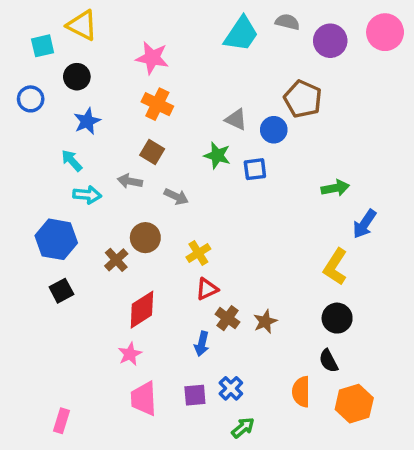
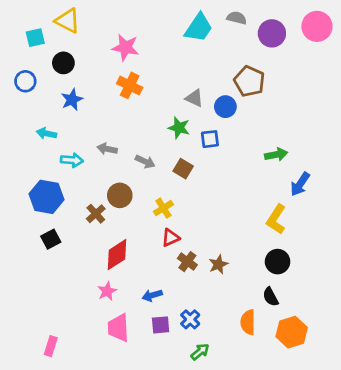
brown square: (152, 152) -> (183, 169), moved
cyan arrow: (72, 161) -> (46, 133), moved, turned -36
blue arrow: (202, 344) -> (152, 295), moved, turned 60

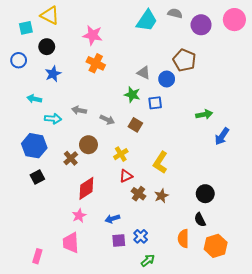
yellow L-shape: (276, 219) -> (160, 162), moved
pink trapezoid: (118, 328) -> (71, 243), moved

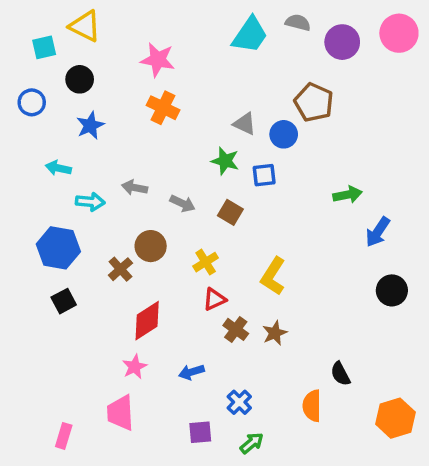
black circle: (205, 194) -> (392, 290), moved
purple square: (119, 241) -> (200, 432), moved
orange hexagon: (216, 246) -> (395, 418), moved

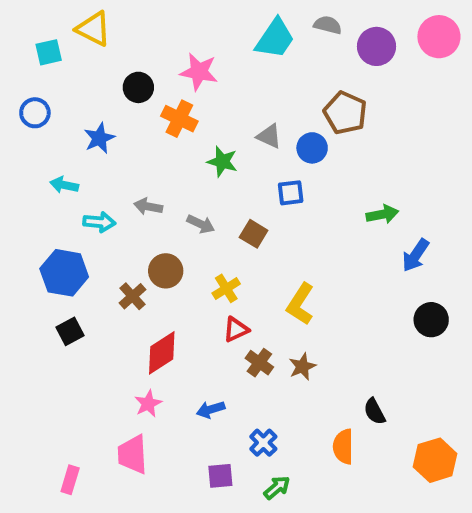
pink star: (158, 60) -> (199, 72), moved
black circle: (80, 79) -> (138, 87), moved
green star: (225, 161) -> (222, 162), moved

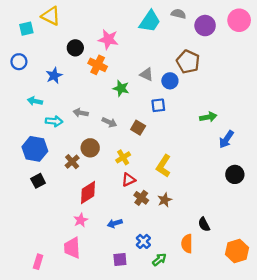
green arrow: (277, 488) -> (159, 260), moved

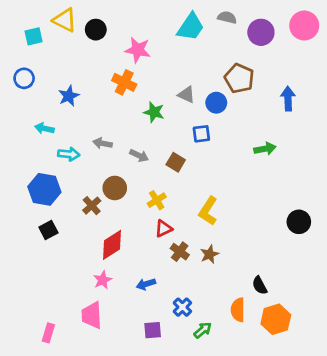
black circle: (75, 48) -> (96, 30), moved
blue arrow: (226, 139) -> (288, 99), moved, turned 144
orange hexagon: (237, 251) -> (276, 319), moved

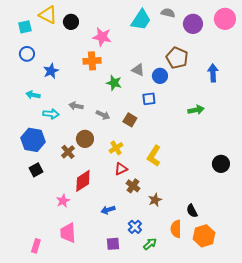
blue circle: (24, 78) -> (27, 54), moved
orange cross: (124, 82) -> (92, 61), turned -30
brown star: (209, 254) -> (155, 200), moved
pink star: (103, 280) -> (63, 201), moved

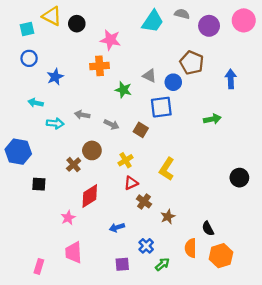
blue square: (149, 99) -> (161, 107), size x1.5
blue hexagon: (33, 140) -> (18, 152), moved
black square: (36, 170) -> (39, 184), turned 32

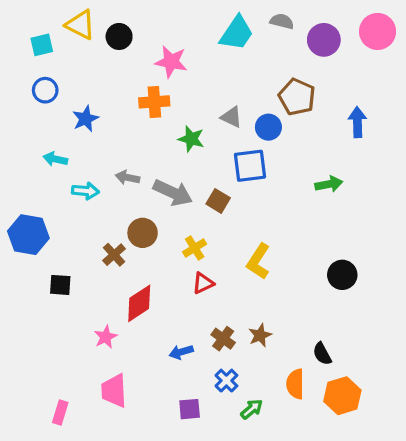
gray arrow: (111, 124) -> (173, 193), size x1.6
black circle: (239, 178) -> (342, 275), moved
brown cross: (144, 201) -> (223, 339), moved

